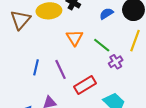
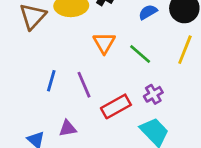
purple cross: (116, 62) -> (153, 94), moved

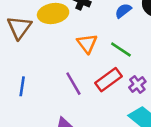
blue line: (51, 81) -> (22, 86), moved
red rectangle: (116, 106) -> (109, 80), moved

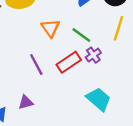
purple cross: (137, 84) -> (93, 55), moved

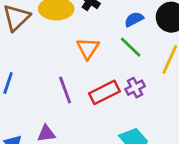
green line: (81, 35) -> (131, 47), moved

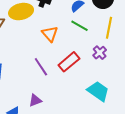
purple cross: (135, 88) -> (100, 53), moved

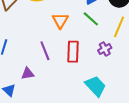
red rectangle: (69, 62) -> (73, 52), turned -60
purple triangle: (35, 100) -> (28, 74), moved

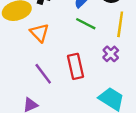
orange triangle: (60, 21) -> (40, 33), moved

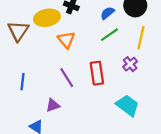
green line: (86, 24) -> (109, 35), turned -66

